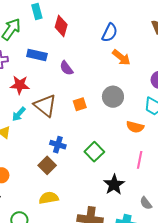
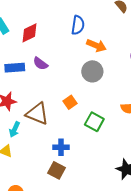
red diamond: (61, 26) -> (29, 33), turned 65
purple semicircle: (66, 68) -> (40, 64), moved
gray circle: (113, 97) -> (92, 71), moved
green square: (94, 152) -> (94, 122), moved

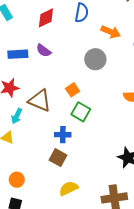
red diamond: (29, 33) -> (46, 18), moved
orange arrow: (96, 45) -> (111, 32), moved
green square: (94, 122) -> (81, 112), moved

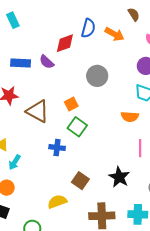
red diamond: (46, 18) -> (65, 43), moved
orange arrow: (111, 32) -> (115, 34), moved
cyan arrow: (17, 116) -> (15, 162), moved
brown square: (58, 158) -> (80, 181), moved

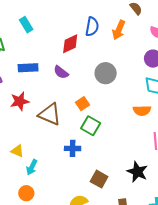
cyan rectangle: (13, 20) -> (26, 25), moved
orange arrow: (115, 34) -> (119, 30), turned 90
purple semicircle: (47, 62) -> (61, 72), moved

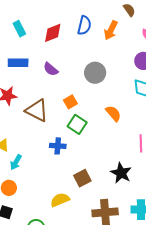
cyan rectangle: (26, 25) -> (19, 29), moved
red diamond: (70, 44) -> (53, 33), moved
orange semicircle: (142, 111) -> (113, 113), moved, turned -132
brown square: (99, 179) -> (82, 178), turned 30

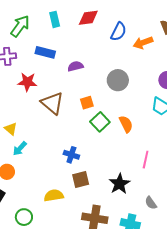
orange arrow: (111, 30) -> (143, 43), turned 30
red diamond: (53, 33) -> (88, 18), moved
purple semicircle: (51, 69) -> (75, 66), turned 112
green square: (77, 124) -> (100, 122), moved
blue cross: (58, 146) -> (71, 155), moved

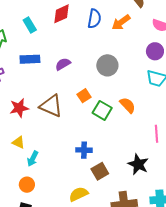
red star: (27, 82) -> (19, 108), moved

